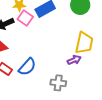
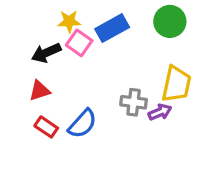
gray cross: (58, 83) -> (134, 102), moved

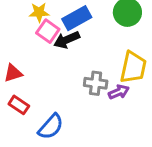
black arrow: (46, 53) -> (67, 40), moved
blue semicircle: (82, 124) -> (51, 127), moved

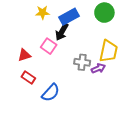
pink square: (48, 31) -> (49, 46), moved
black arrow: (67, 40) -> (62, 32), turned -36

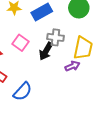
black arrow: (62, 32) -> (46, 51), moved
gray cross: (82, 62) -> (55, 37), moved

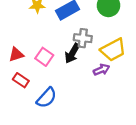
pink square: (20, 43) -> (44, 57), moved
yellow trapezoid: (83, 48) -> (113, 50), turned 50

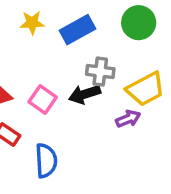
black arrow: (72, 53) -> (85, 94), turned 42
blue semicircle: (47, 98) -> (46, 161), turned -45

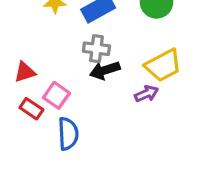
gray cross: (100, 72) -> (96, 49), moved
pink square: (43, 99) -> (56, 95), moved

